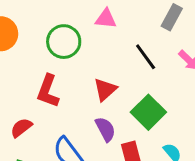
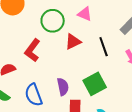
red triangle: (105, 90) -> (73, 42), moved

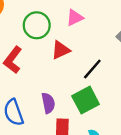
pink triangle: (85, 14) -> (75, 18), turned -49
black line: (104, 47) -> (92, 69), moved, turned 60

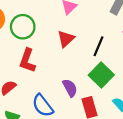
green circle: (37, 25) -> (23, 27), moved

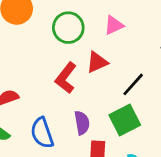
green circle: (23, 27) -> (68, 28), moved
red L-shape: (27, 61) -> (66, 78), moved

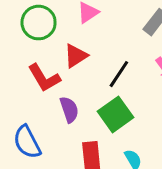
red L-shape: (66, 78) -> (44, 78), turned -60
purple semicircle: (82, 123) -> (69, 110), moved

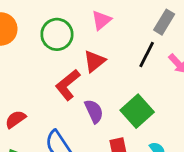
black line: (119, 74) -> (147, 54), moved
red L-shape: (44, 78) -> (68, 85), turned 88

